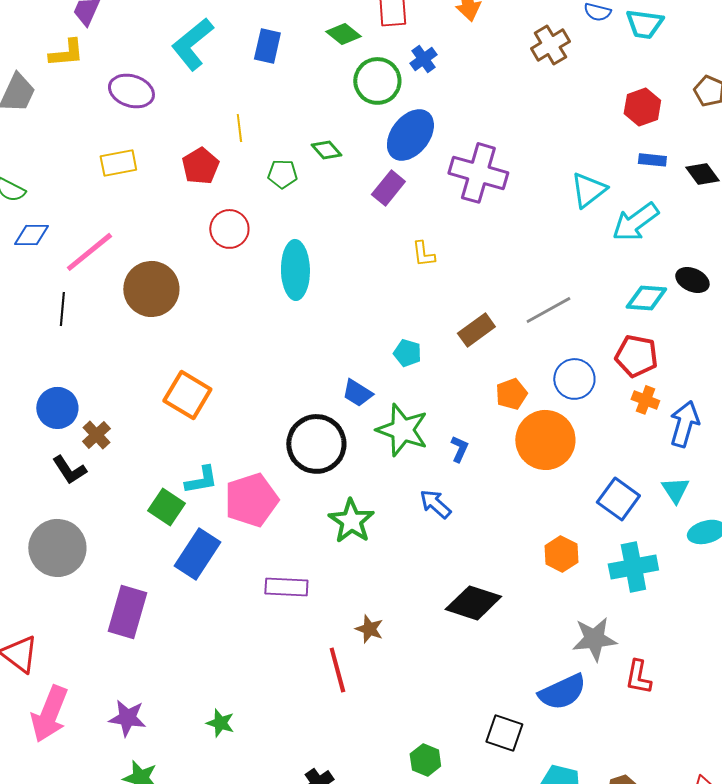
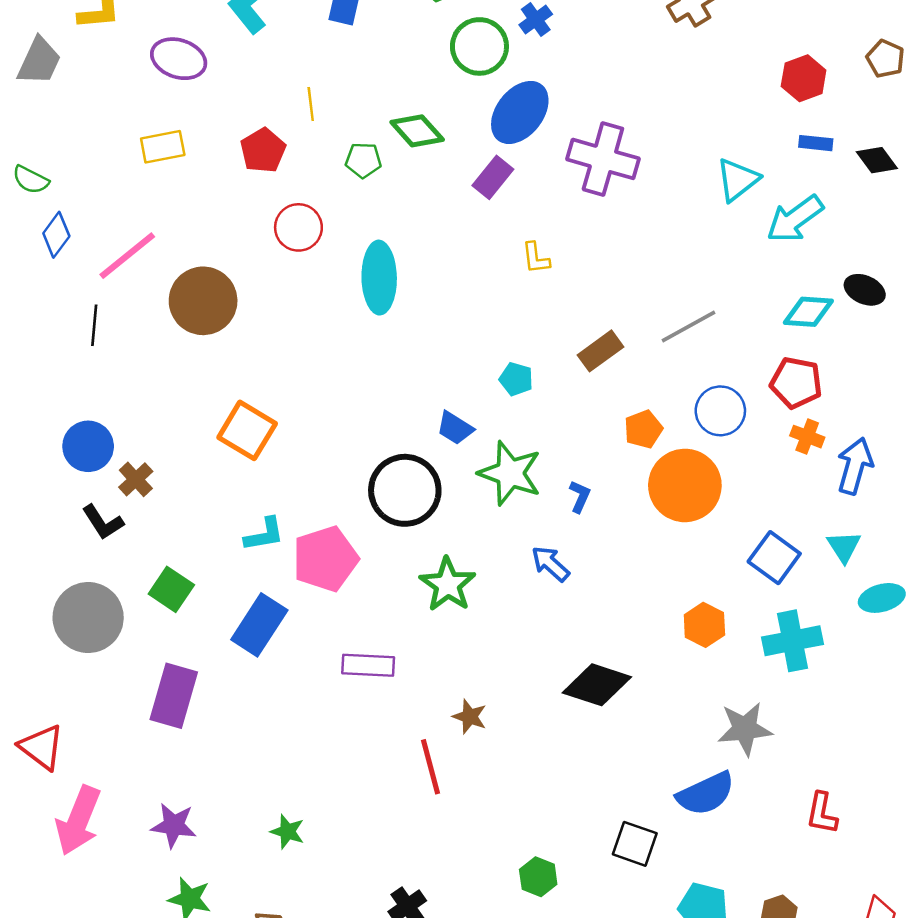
green diamond: (326, 150) -> (417, 131), size x1.4
blue diamond: (31, 235) -> (56, 235), turned -54
green square: (166, 507) -> (171, 589), moved
red L-shape: (638, 677) -> (822, 813), moved

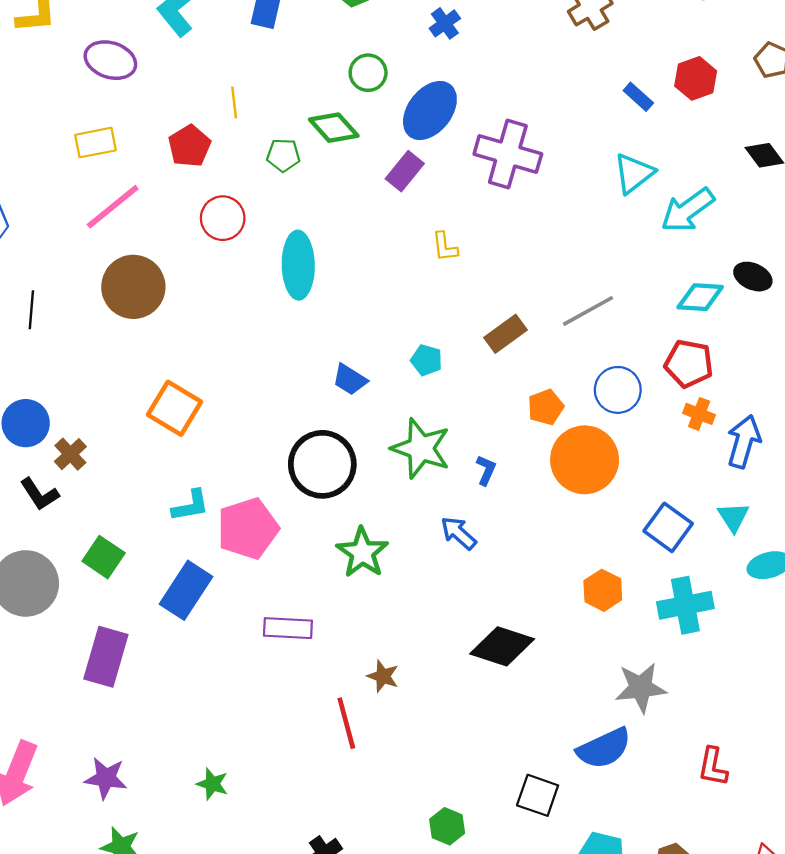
green circle: (479, 46) -> (368, 73), moved, size x0.7
blue rectangle: (816, 143) -> (638, 97), moved, turned 36
pink line: (127, 256) -> (113, 207), moved
blue trapezoid: (455, 428) -> (350, 380), moved

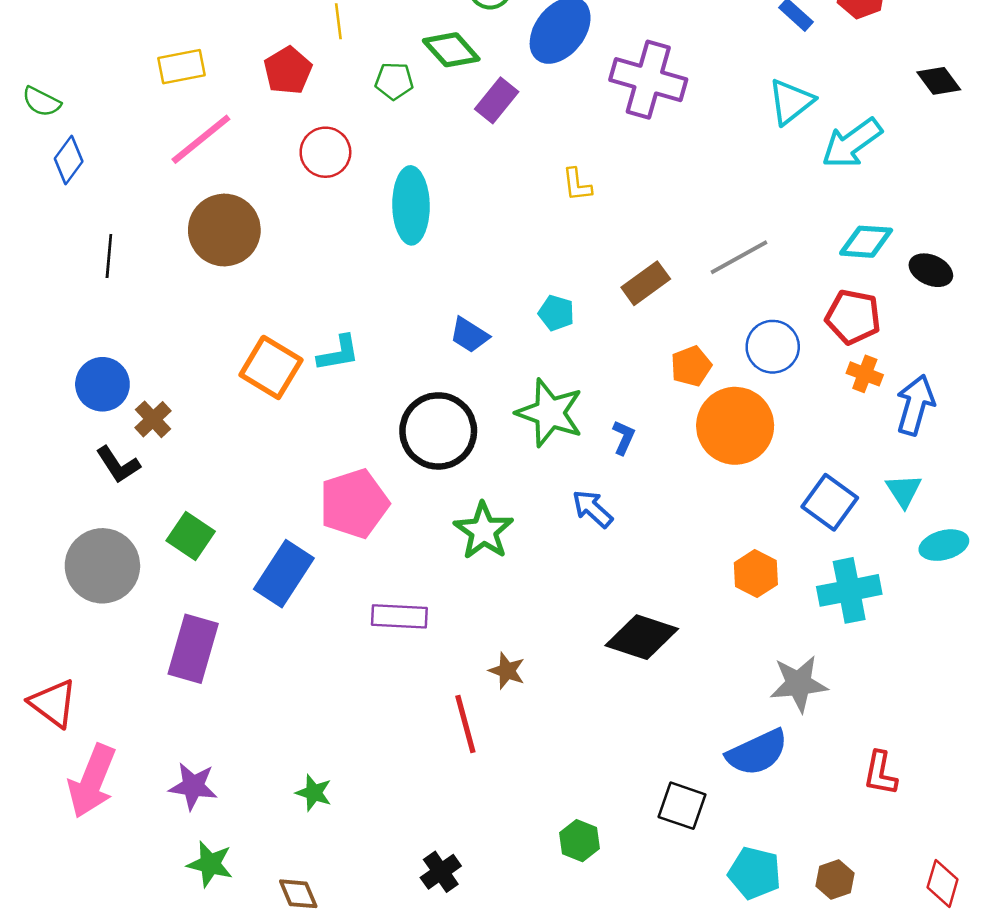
purple rectangle: (405, 171) -> (497, 100), moved
black ellipse: (753, 277) -> (931, 270), moved
cyan L-shape: (191, 506) -> (338, 353), moved

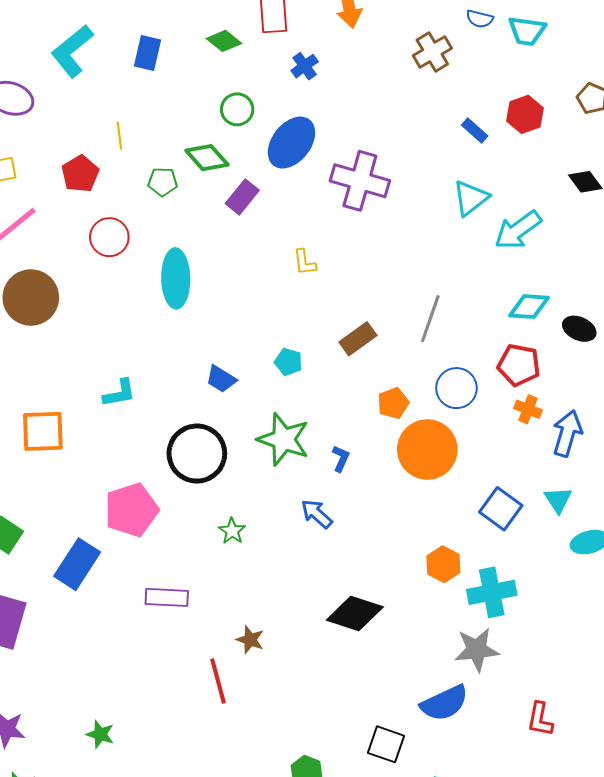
gray line: (739, 257) -> (430, 319), turned -42
orange square: (271, 367) -> (43, 431), moved, turned -33
green star: (484, 531) -> (232, 531), size x0.6
cyan cross: (849, 590) -> (492, 592), moved

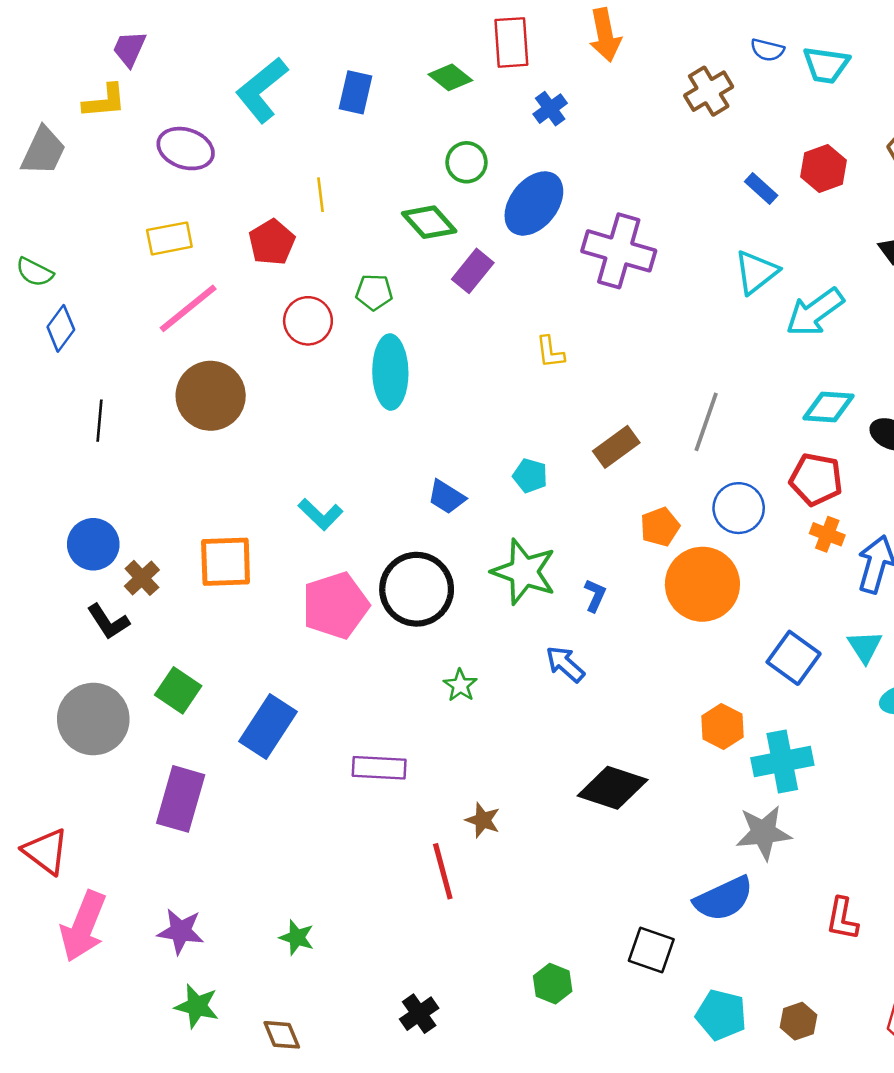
green pentagon: (163, 182) -> (374, 292), moved
cyan L-shape: (119, 393) -> (320, 514), turned 54
pink pentagon: (131, 510) -> (335, 605), moved

